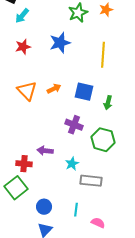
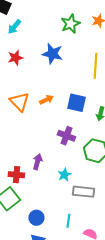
blue star: (60, 43) -> (52, 54), turned 30
purple arrow: (45, 151) -> (37, 162), turned 98

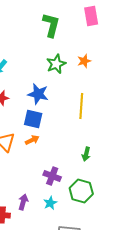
blue square: (76, 103) -> (33, 119), moved
cyan star: (64, 175) -> (50, 203), moved

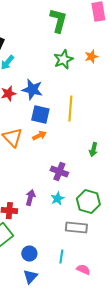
blue star: (38, 94) -> (32, 90), moved
yellow line: (81, 106) -> (70, 109), moved
green hexagon: (81, 191) -> (88, 202), moved

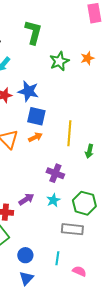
green L-shape: (58, 21) -> (33, 32), moved
yellow line: (70, 109) -> (69, 133), moved
purple arrow: (30, 198) -> (26, 199), turned 42

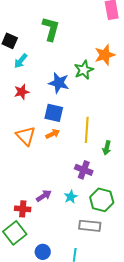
orange star: (87, 58) -> (105, 55), size x1.5
green star: (59, 61) -> (84, 70), moved
blue star: (28, 91) -> (59, 83), moved
purple cross: (55, 173) -> (84, 170), moved

